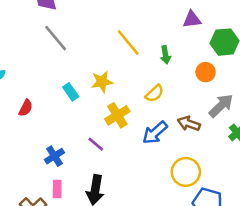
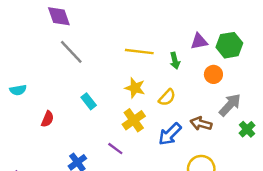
purple triangle: (192, 19) -> (199, 41), moved
yellow line: (128, 43) -> (139, 52), turned -40
yellow star: (102, 82) -> (135, 88), moved, turned 30

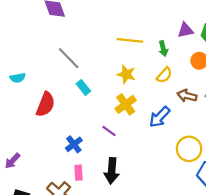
gray line: (71, 52) -> (69, 58), moved
yellow semicircle: (167, 97) -> (164, 75), moved
red semicircle: (48, 119) -> (45, 104), size x1.6
brown arrow: (201, 124) -> (187, 96), moved

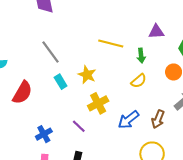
purple triangle: (185, 30) -> (156, 32), moved
yellow star: (126, 74) -> (87, 75), moved
brown arrow: (187, 96) -> (158, 119), moved, turned -90

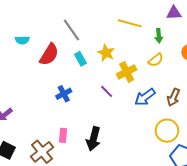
red semicircle: (22, 93) -> (49, 54), moved
yellow cross: (98, 103) -> (127, 72), moved
purple line: (79, 126) -> (107, 91), moved
blue cross: (44, 134) -> (64, 94), moved

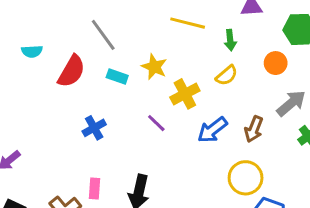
cyan rectangle: (80, 59) -> (117, 77), turned -40

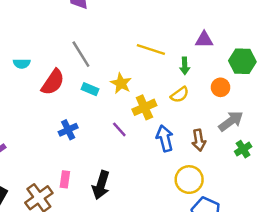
brown arrow: (254, 129) -> (199, 140), turned -35
blue arrow: (212, 130) -> (165, 138), turned 110

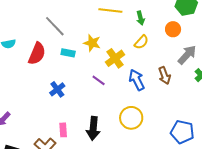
yellow circle: (189, 180) -> (131, 118), moved

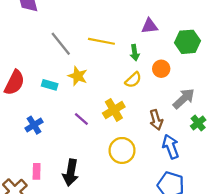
gray line: (55, 26) -> (61, 44), moved
orange circle: (173, 29) -> (161, 69), moved
yellow cross: (115, 58) -> (114, 110), moved
blue arrow: (137, 80) -> (171, 147), moved
yellow circle: (131, 118) -> (122, 150), moved

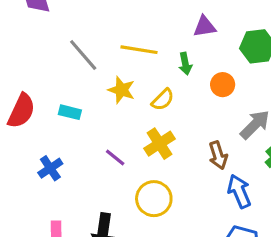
yellow star: (78, 76) -> (121, 90), moved
yellow semicircle: (133, 80) -> (163, 100), moved
yellow circle: (122, 150) -> (154, 199), moved

